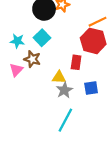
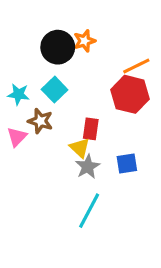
red rectangle: (76, 62) -> (91, 129), moved
yellow triangle: (59, 77) -> (80, 148), turned 40

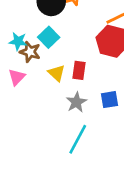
brown star: (40, 121) -> (30, 52), moved
yellow triangle: (80, 148) -> (57, 73), moved

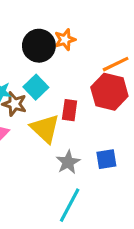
red rectangle: (79, 70) -> (70, 110), moved
yellow triangle: (57, 73) -> (45, 128), size x1.5

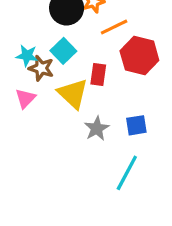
orange line: (116, 64) -> (114, 27), moved
cyan line: (70, 205) -> (127, 173), moved

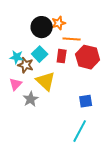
orange line: (114, 27) -> (72, 39), turned 30
red rectangle: (98, 75) -> (62, 56), moved
gray star: (97, 128) -> (31, 99), moved

